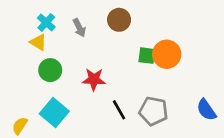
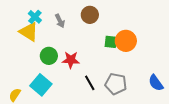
yellow triangle: (38, 42) -> (29, 32), size x1.5
green circle: (50, 70) -> (49, 56), moved

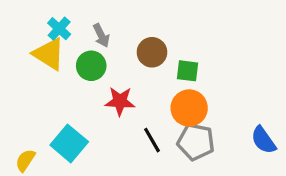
brown circle: (90, 15) -> (152, 52), moved
orange circle: (126, 41) -> (189, 108), moved
green circle: (49, 56) -> (91, 66), moved

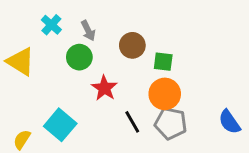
yellow triangle: (49, 54) -> (20, 62), moved
red star: (120, 101) -> (104, 88), turned 30

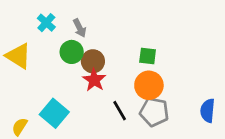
brown circle: (132, 45) -> (93, 61), moved
blue semicircle: (229, 122) -> (208, 111), turned 40

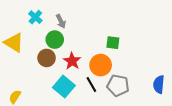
brown circle: (93, 61) -> (47, 58), moved
orange circle: (149, 85) -> (101, 65), moved
cyan square: (54, 113) -> (64, 86), moved

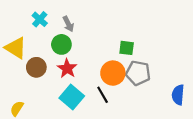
brown circle: (47, 58) -> (36, 67), moved
red star: (72, 61) -> (67, 68), moved
gray pentagon: (118, 85) -> (138, 73), moved

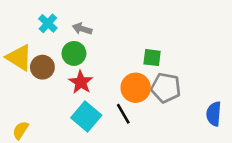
gray arrow: (68, 24) -> (82, 29), turned 133
brown circle: (36, 67) -> (42, 67), moved

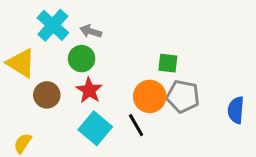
cyan cross: (48, 23) -> (53, 25), size x1.5
brown circle: (42, 67) -> (47, 95), moved
blue semicircle: (214, 114) -> (236, 110), moved

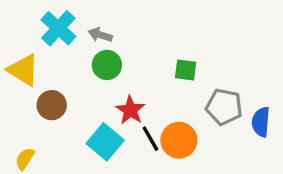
green circle: (82, 59) -> (107, 65), moved
red star: (89, 90) -> (130, 110), moved
orange circle: (150, 96) -> (179, 140), moved
gray pentagon: (183, 96) -> (224, 107), moved

